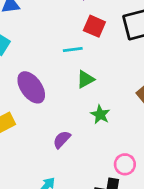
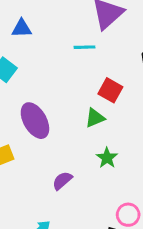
red square: (94, 26) -> (110, 90), moved
cyan line: (73, 49) -> (84, 47), moved

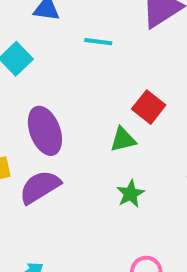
cyan line: (84, 47) -> (98, 42), moved
purple semicircle: (62, 181) -> (40, 187), moved, size x1.5

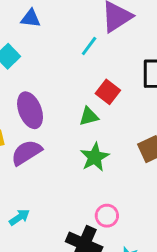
cyan line: (98, 42) -> (89, 46), moved, turned -60
green star: (130, 194) -> (95, 157), size x1.4

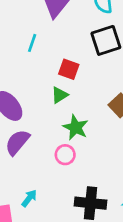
cyan line: (89, 46) -> (32, 43), moved
pink circle: (107, 216) -> (65, 155), moved

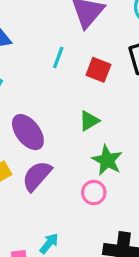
red square: (69, 69) -> (98, 70), moved

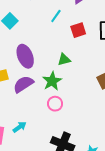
red square: (98, 70) -> (78, 30), turned 35
green star: (107, 160) -> (52, 81), moved

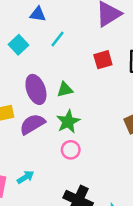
cyan line: (56, 16) -> (57, 39), moved
green triangle: (64, 60) -> (65, 90), moved

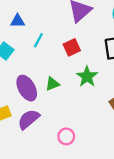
red square: (103, 60) -> (72, 47), moved
green star: (68, 122) -> (87, 77), moved

